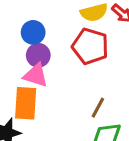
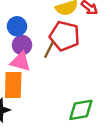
brown line: (98, 108) -> (49, 50), moved

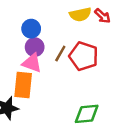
red pentagon: (65, 36) -> (84, 56), moved

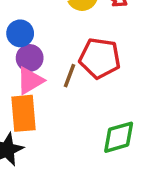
brown line: (60, 54) -> (69, 76), moved
pink triangle: (32, 63) -> (30, 81), turned -40

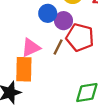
blue circle: (20, 33) -> (48, 13), moved
purple circle: (30, 58) -> (64, 21), moved

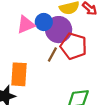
purple circle: (64, 21) -> (59, 30), size x1.5
pink triangle: (31, 48) -> (26, 25), moved

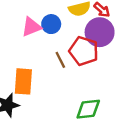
purple circle: (59, 30) -> (100, 32), moved
brown line: (52, 54) -> (60, 60), turned -56

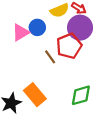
red pentagon: (84, 51) -> (69, 46), turned -30
orange rectangle: (23, 81) -> (35, 95), moved, turned -35

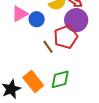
pink triangle: (21, 32) -> (20, 14), moved
green diamond: (81, 95) -> (60, 79), moved

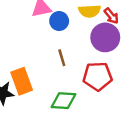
red pentagon: (66, 37) -> (98, 76), moved
orange rectangle: (33, 82) -> (22, 81), moved

